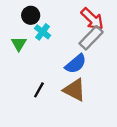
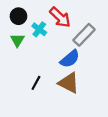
black circle: (31, 15) -> (18, 16), moved
red arrow: (92, 19) -> (60, 17), moved

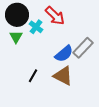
black circle: (18, 16) -> (17, 15), size x1.5
gray rectangle: (84, 35) -> (83, 48), moved

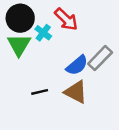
green triangle: (16, 37) -> (19, 45), size x1.5
black line: (33, 76) -> (40, 92), turned 48

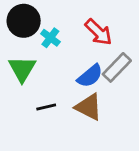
red arrow: (66, 19) -> (98, 32), moved
green triangle: (19, 45) -> (22, 69), moved

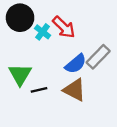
red arrow: (98, 32) -> (64, 27), moved
green triangle: (22, 69) -> (20, 74), moved

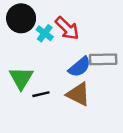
gray rectangle: (98, 57) -> (103, 59), turned 45

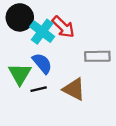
cyan cross: (45, 33) -> (42, 32), size x1.5
blue semicircle: (80, 67) -> (42, 63), moved, turned -90

